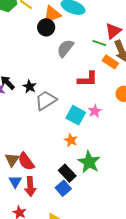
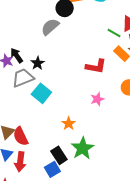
gray semicircle: (65, 48) -> (50, 27), moved
gray trapezoid: (46, 100) -> (23, 78), moved
cyan square: (76, 115) -> (41, 93), moved

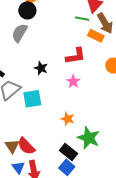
black star: (38, 63) -> (41, 68), moved
cyan square: (41, 93) -> (32, 99), turned -30
pink star: (97, 99) -> (73, 82), moved

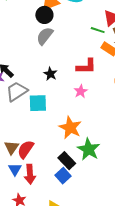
gray semicircle: (20, 33) -> (45, 36), moved
orange star: (68, 119) -> (70, 128), size x1.6
red semicircle: (26, 146) -> (26, 149), turned 72

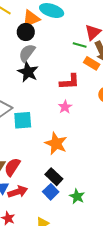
black star: (50, 74) -> (28, 72), moved, size x1.5
green star: (89, 149) -> (77, 196), moved, size x0.7
red arrow: (30, 174) -> (18, 192), turned -102

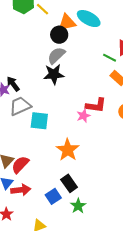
black star: (28, 72) -> (54, 74), turned 30
red L-shape: (70, 82) -> (96, 105), moved
black rectangle: (54, 177) -> (69, 183), moved

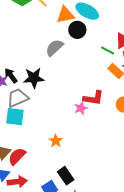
black circle: (59, 35) -> (77, 30), moved
black star: (54, 74) -> (34, 78), moved
cyan square: (39, 121) -> (15, 117), moved
orange star: (68, 150) -> (56, 141), moved, size x0.6

